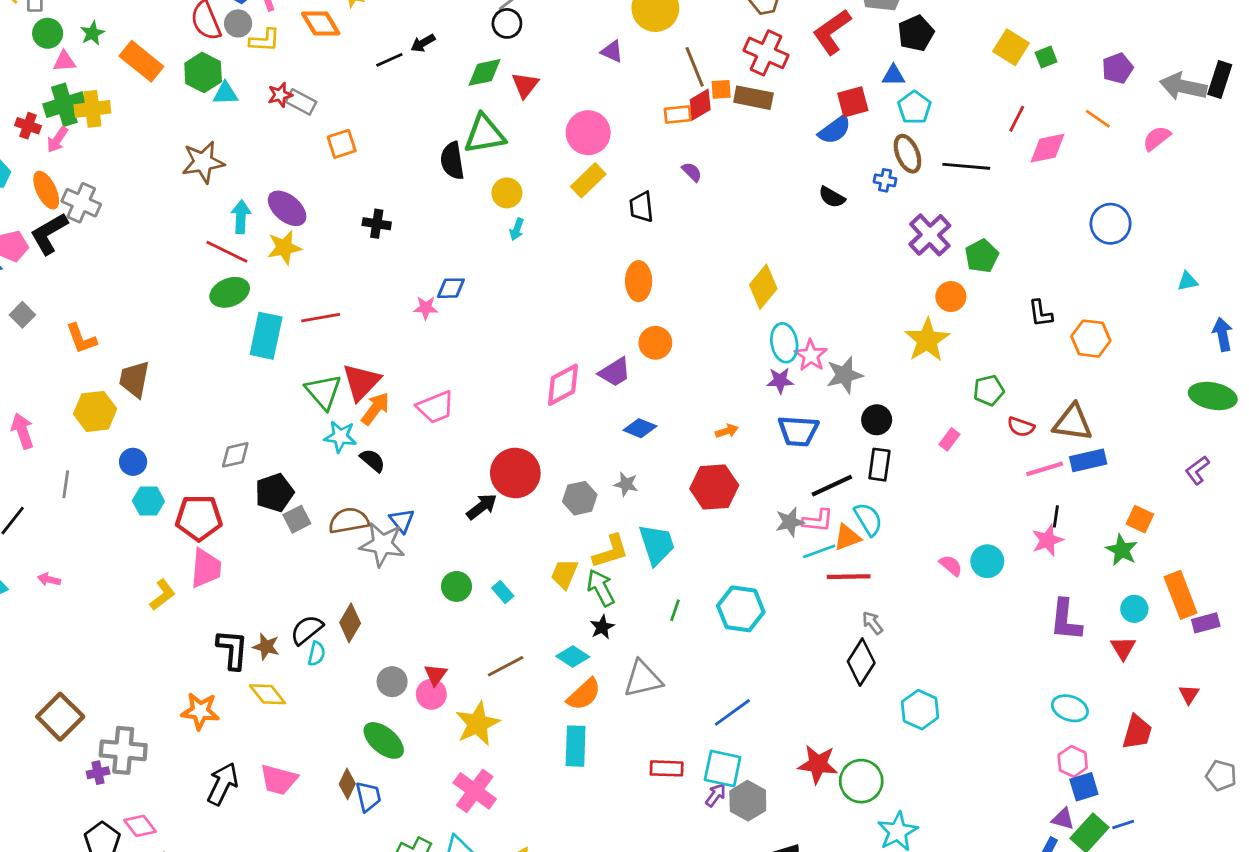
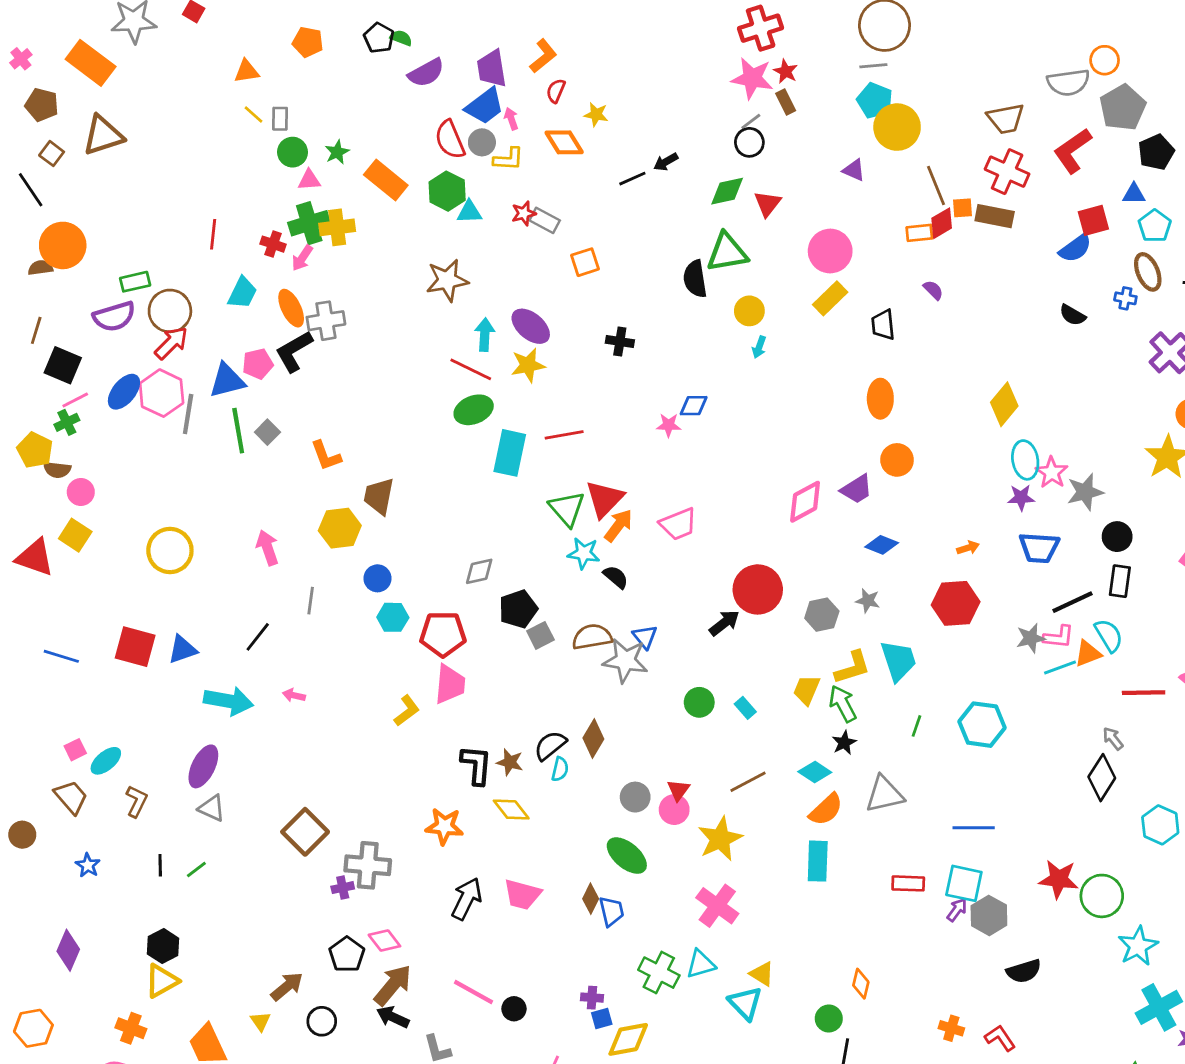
gray cross: (81, 203) -> (326, 321), turned -33
red line: (849, 577) -> (1144, 693), moved
blue line: (732, 712) -> (974, 828), turned 36

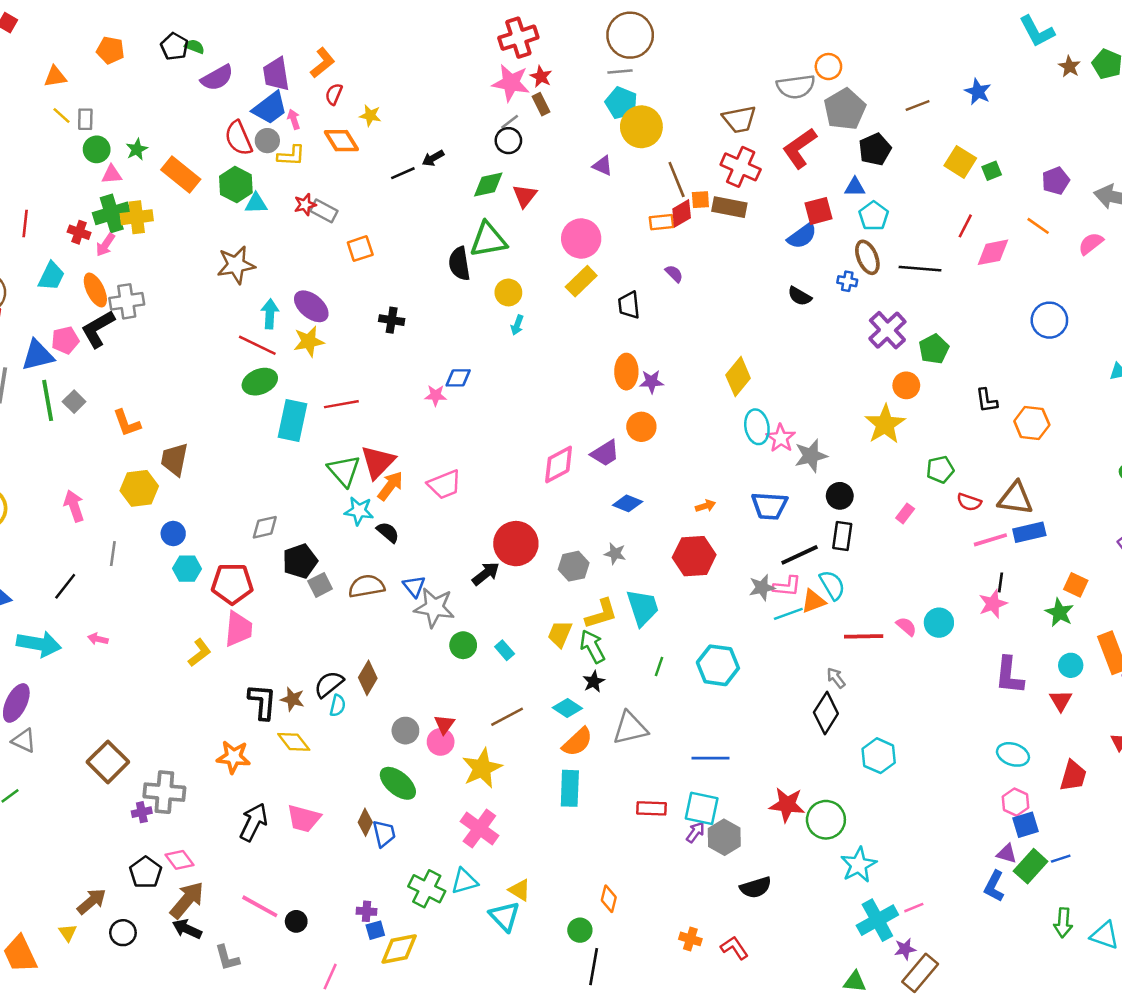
purple star: (1021, 498) -> (651, 382), moved
gray star: (625, 661) -> (434, 608), moved

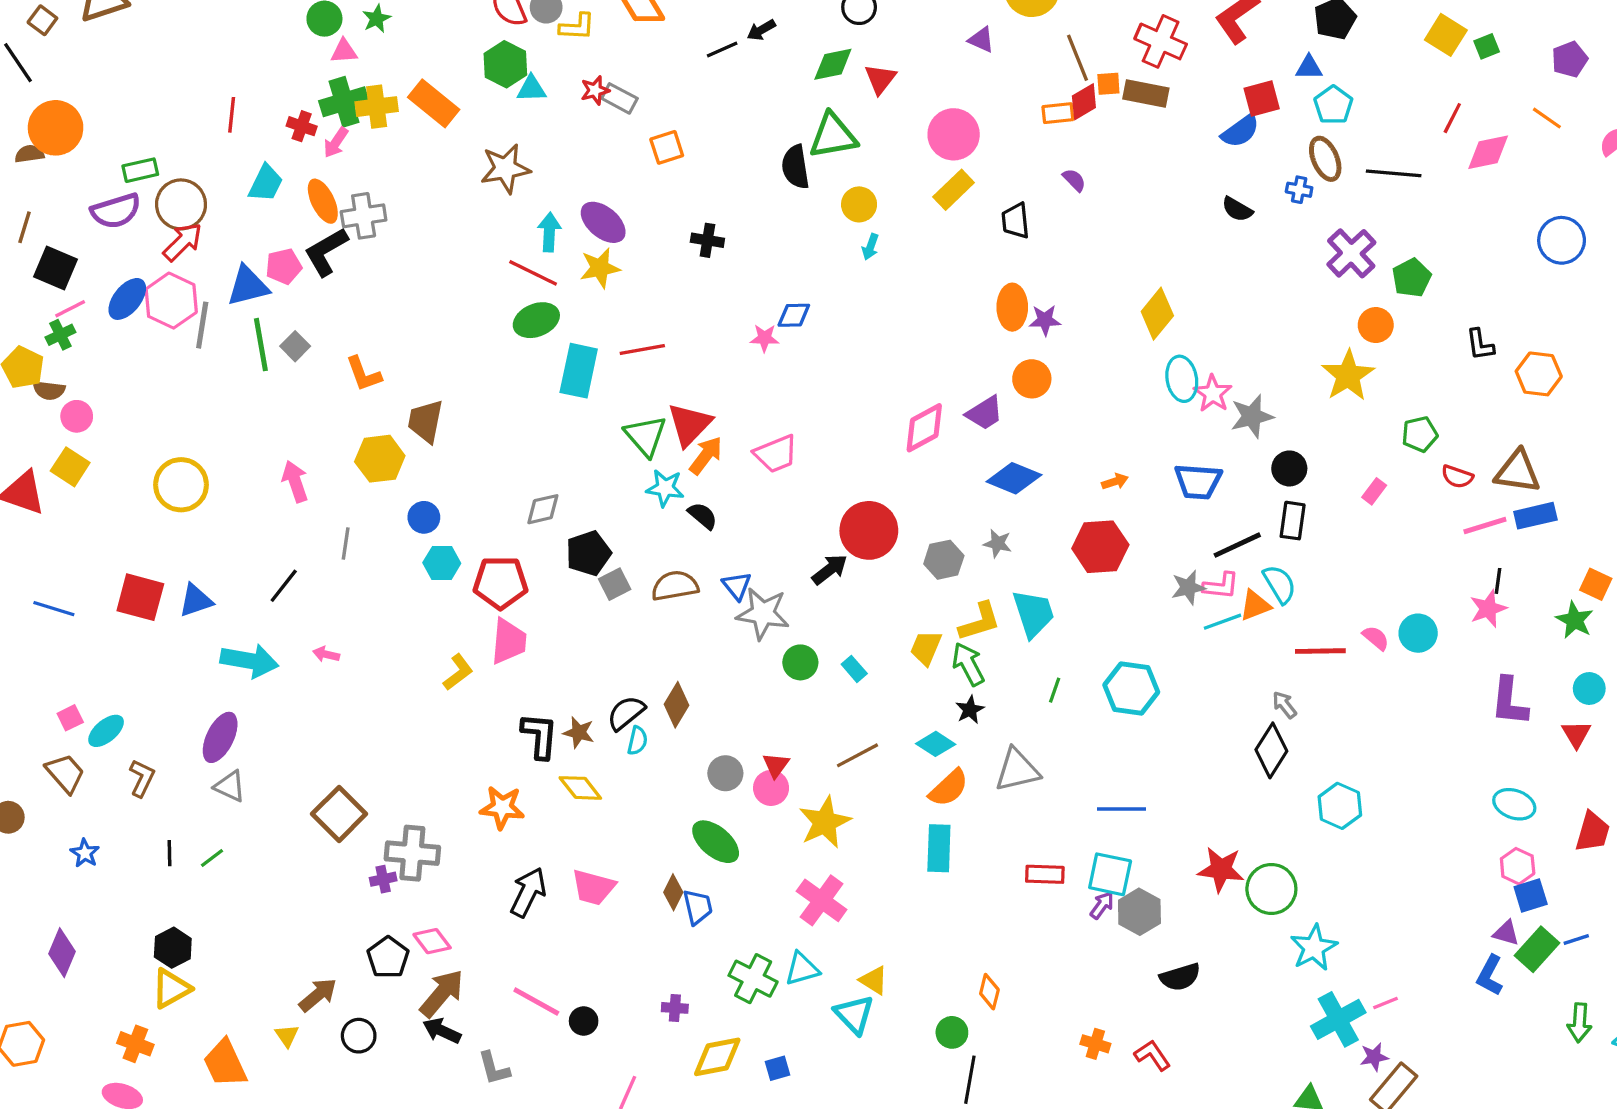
orange rectangle: (181, 174) -> (434, 103), moved
blue diamond: (628, 503) -> (1014, 478), size x1.4
blue square: (375, 930) -> (778, 1068), moved

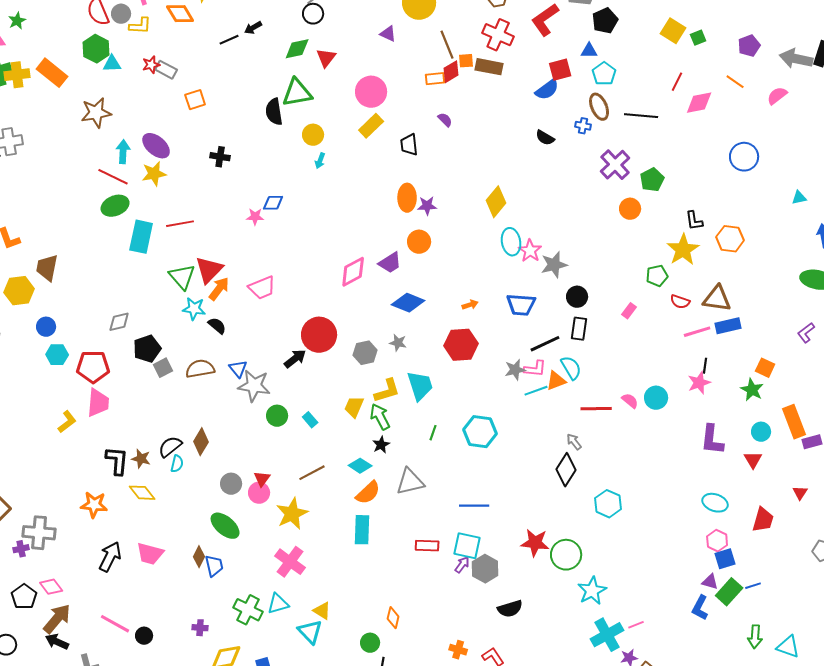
yellow star: (1348, 376) -> (683, 250), moved

